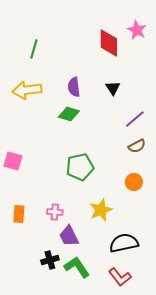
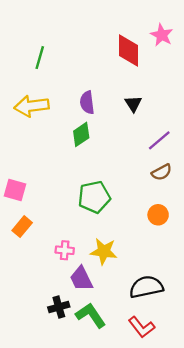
green diamond: (69, 114) -> (81, 134), turned -50
yellow star: (101, 210) -> (104, 251), moved, turned 30
orange rectangle: (19, 214) -> (22, 227), moved, turned 36

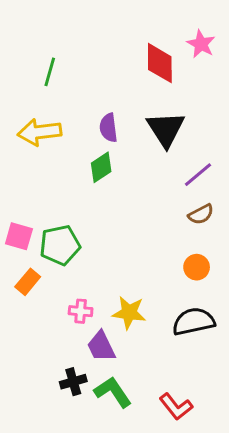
black triangle: (133, 104) -> (166, 129), size x1.8
green pentagon: (94, 197) -> (60, 245), moved
black semicircle: (146, 287) -> (194, 321), moved

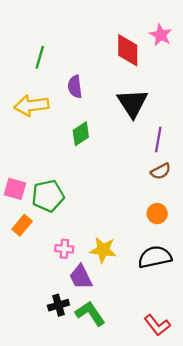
purple semicircle: (108, 128) -> (75, 87), moved
purple line: (198, 175) -> (158, 140), turned -40
red L-shape: (176, 407) -> (157, 325), moved

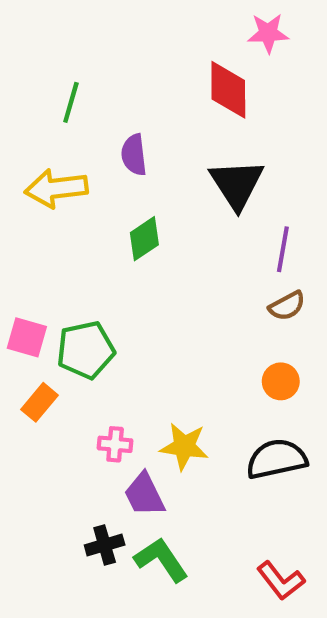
pink star: (161, 35) -> (268, 33), moved, turned -30

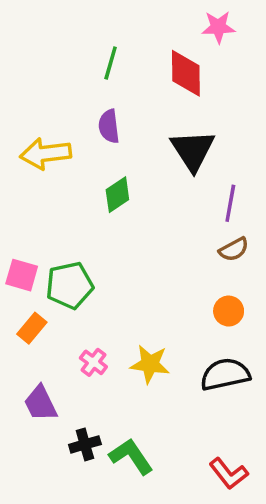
green line: (71, 102) -> (111, 63), moved
pink cross: (115, 444) -> (93, 362), turned 32
purple trapezoid: (144, 495) -> (40, 403), moved

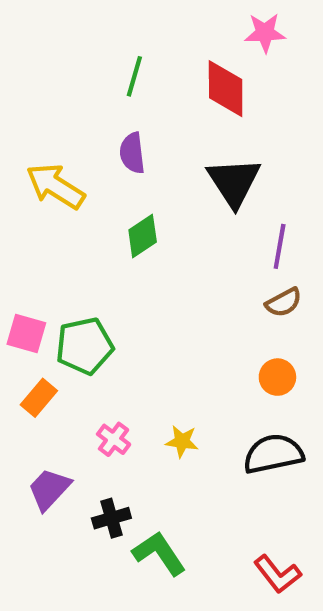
yellow arrow: (46, 154) -> (55, 186), turned 39
yellow star: (150, 364) -> (182, 441), size x0.7
purple trapezoid: (40, 403) -> (49, 489), turned 69
black cross: (85, 444) -> (111, 518), moved

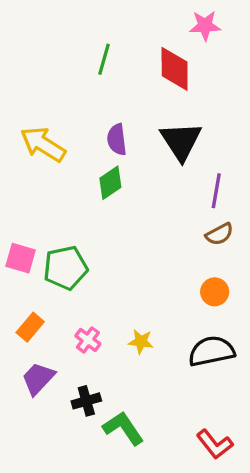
purple semicircle: (132, 153) -> (117, 139), moved
orange rectangle: (39, 398) -> (30, 327), moved

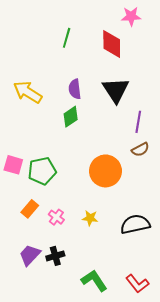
orange circle: (215, 292) -> (105, 171), moved, size x1.8
orange rectangle: (30, 327) -> (30, 209), moved
purple trapezoid: (38, 378) -> (30, 255), moved
green L-shape: (123, 428) -> (94, 281), moved

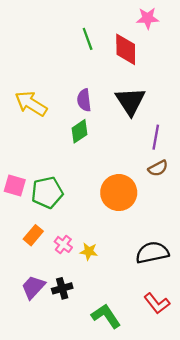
green line: (67, 38) -> (88, 39), moved, turned -36
yellow star: (90, 218) -> (89, 251), moved
red L-shape: (137, 284) -> (157, 303), moved

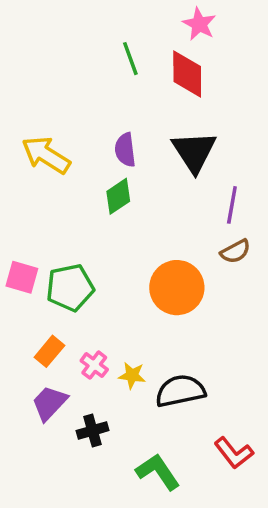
pink star: (148, 18) -> (199, 24), moved, turned 30
black semicircle: (152, 253) -> (180, 391), moved
purple trapezoid: (33, 287) -> (49, 403), moved

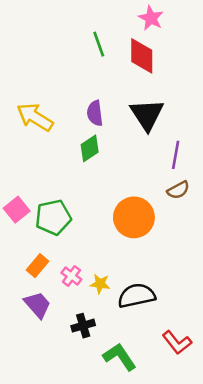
pink square: (22, 277) -> (17, 210), turned 35
purple trapezoid: (49, 403) -> (38, 305), turned 96
black cross: (92, 431) -> (83, 326), moved

